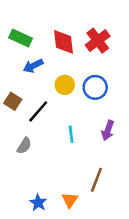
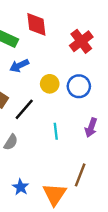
red diamond: (63, 42) -> (36, 24), moved
orange triangle: (70, 200) -> (55, 194), size x1.5
blue star: (38, 203) -> (21, 187), moved

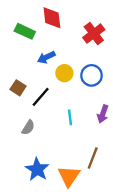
blue arrow: (19, 66) -> (46, 57), moved
blue star: (21, 187) -> (37, 169), size x1.5

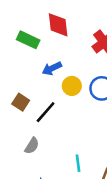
cyan line: (70, 117) -> (78, 163), moved

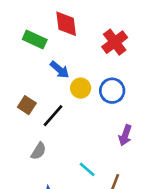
blue arrow: (52, 68) -> (60, 70), turned -114
cyan line: (78, 163) -> (87, 169), turned -42

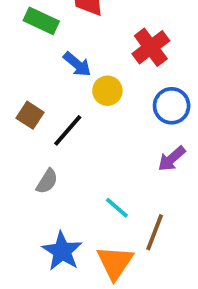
red cross: (115, 42) -> (151, 47), moved
blue circle: (112, 91) -> (172, 106), moved
purple arrow: (125, 135) -> (172, 159), turned 30

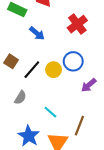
yellow circle: (107, 91) -> (54, 70), moved
blue circle: (172, 106) -> (73, 61), moved
cyan line: (117, 208) -> (50, 112), moved

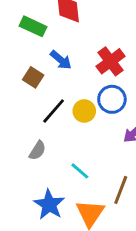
red cross: (77, 24) -> (111, 61), moved
brown square: (11, 61) -> (33, 77), moved

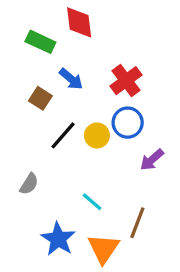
gray semicircle: (37, 150) -> (29, 184), moved

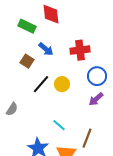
red cross: (126, 81) -> (80, 50), turned 30
blue circle: (128, 123) -> (97, 76), moved
gray semicircle: (29, 184) -> (12, 109), moved

